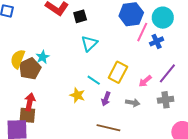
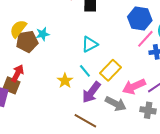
cyan triangle: (89, 43) -> (90, 44), moved
pink arrow: (145, 81) -> (134, 87), size x1.6
purple arrow: (106, 99) -> (91, 92), size x1.6
gray arrow: (133, 103) -> (116, 104), size x1.5

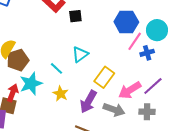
cyan star: (43, 34) -> (31, 84), moved, size x1.6
cyan line: (85, 71) -> (57, 68), moved

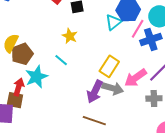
blue cross: (147, 53) -> (151, 39), size x1.5
cyan triangle: (80, 54) -> (113, 22), moved
yellow star: (61, 94) -> (70, 36), moved
gray arrow: (114, 110) -> (113, 88), moved

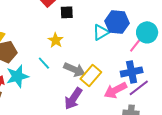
pink line: (138, 29) -> (137, 43), moved
blue cross: (151, 39) -> (132, 72), moved
gray arrow: (113, 88) -> (74, 70), moved

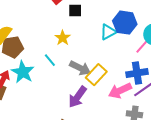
cyan star: (17, 76) -> (23, 72), turned -30

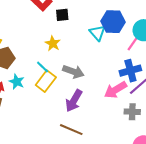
cyan triangle: (108, 32) -> (97, 33), turned -36
cyan star: (23, 72) -> (17, 82), size x0.7
yellow rectangle: (96, 75) -> (46, 81), moved

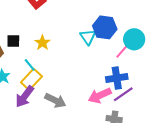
black square: (62, 15) -> (13, 41), moved
gray arrow: (73, 72) -> (55, 100), moved
purple arrow: (74, 101) -> (25, 97), moved

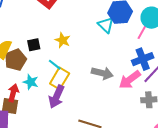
gray arrow: (55, 100) -> (102, 73), moved

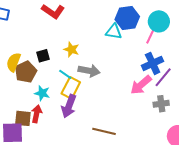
cyan triangle: (106, 25) -> (114, 32), turned -30
gray arrow: (102, 73) -> (89, 71), moved
red arrow: (13, 93) -> (37, 114), moved

